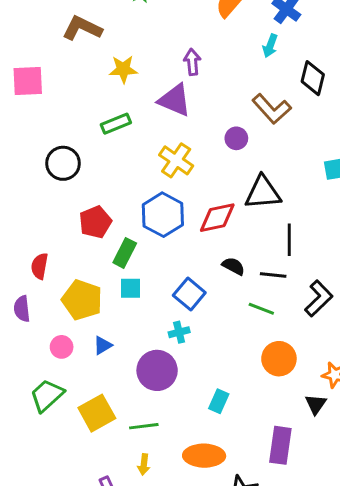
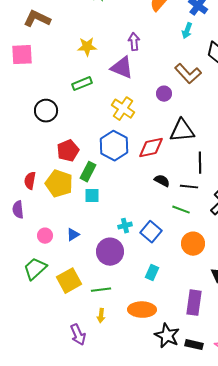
brown L-shape: (82, 28) -> (37, 19), moved
blue square: (189, 294) -> (151, 232), moved
yellow pentagon: (82, 300) -> (59, 184), moved

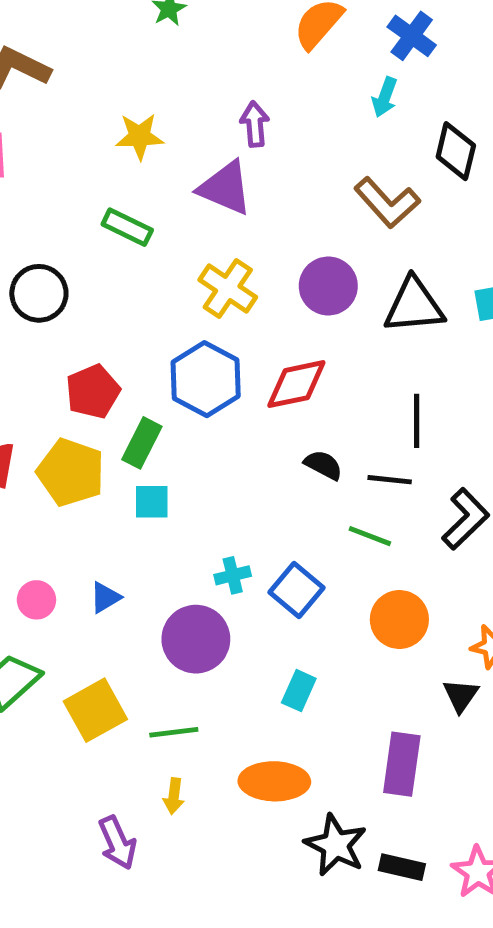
green rectangle: (82, 84) -> (127, 227), turned 48
purple circle: (164, 94) -> (328, 286), moved, size x1.5
black triangle: (182, 131) -> (414, 306), moved

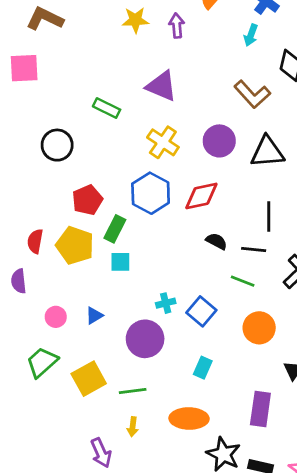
purple arrow: (255, 124) -> (177, 26), moved
yellow star: (139, 136) -> (135, 20), moved

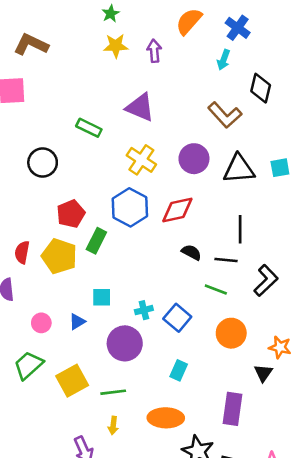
cyan square: (120, 262) -> (102, 297), moved

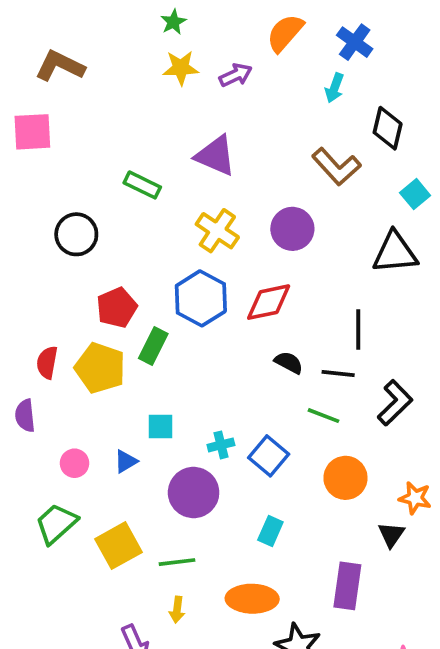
purple arrow: (154, 51) -> (236, 75), turned 70
cyan square: (280, 168) -> (415, 194), moved, turned -30
black triangle: (239, 169) -> (395, 253), moved

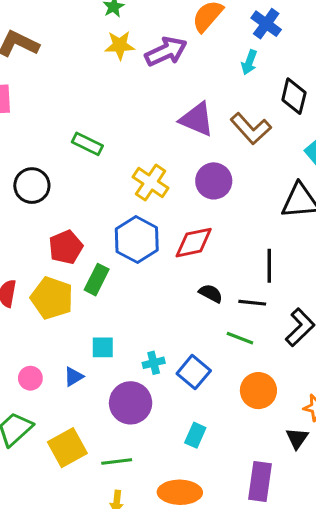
purple arrow: (236, 75) -> (166, 51), size x1.5
purple triangle: (215, 156) -> (197, 119), moved

